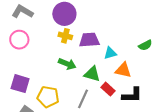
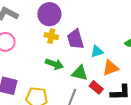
purple trapezoid: (89, 40) -> (75, 39), turned -100
orange triangle: (123, 70) -> (111, 68), turned -30

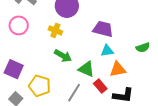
yellow cross: (51, 36) -> (55, 30), moved
purple trapezoid: (75, 39) -> (103, 29), moved, turned 110

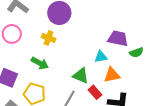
purple trapezoid: (103, 29) -> (118, 38), moved
green arrow: (63, 56) -> (40, 63), moved

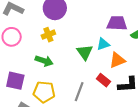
yellow cross: (49, 38) -> (48, 35), turned -32
green triangle: (81, 76) -> (85, 52), moved, turned 42

